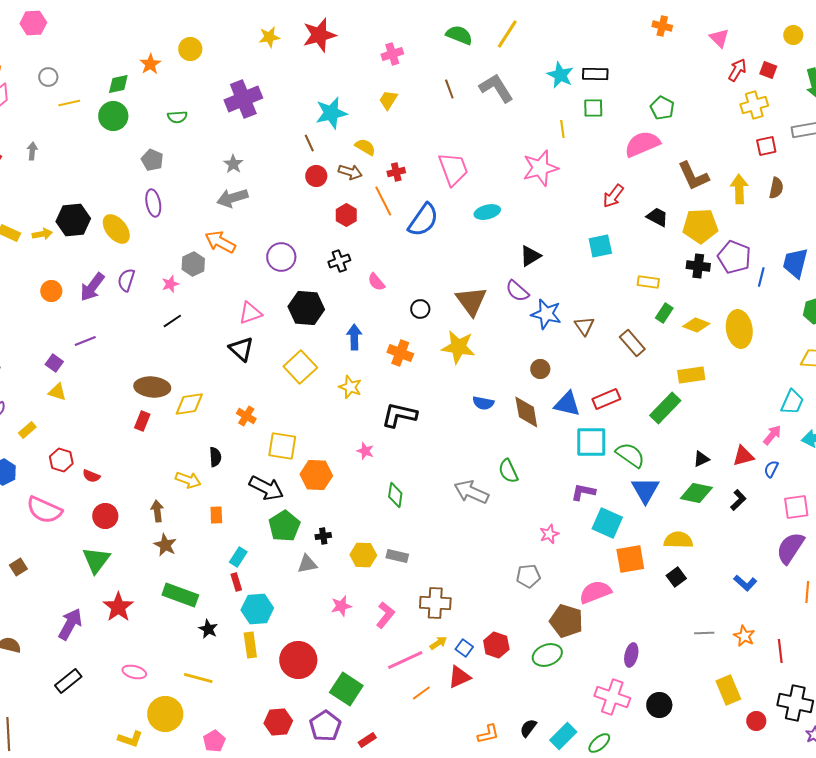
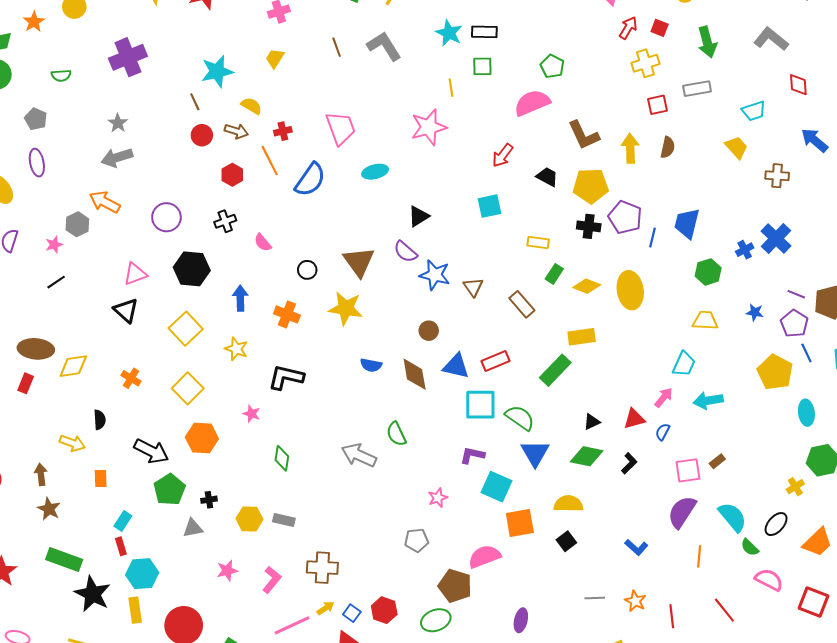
yellow square: (282, 446) -> (188, 388), moved, turned 36
black star: (208, 629) -> (93, 594), size x1.8

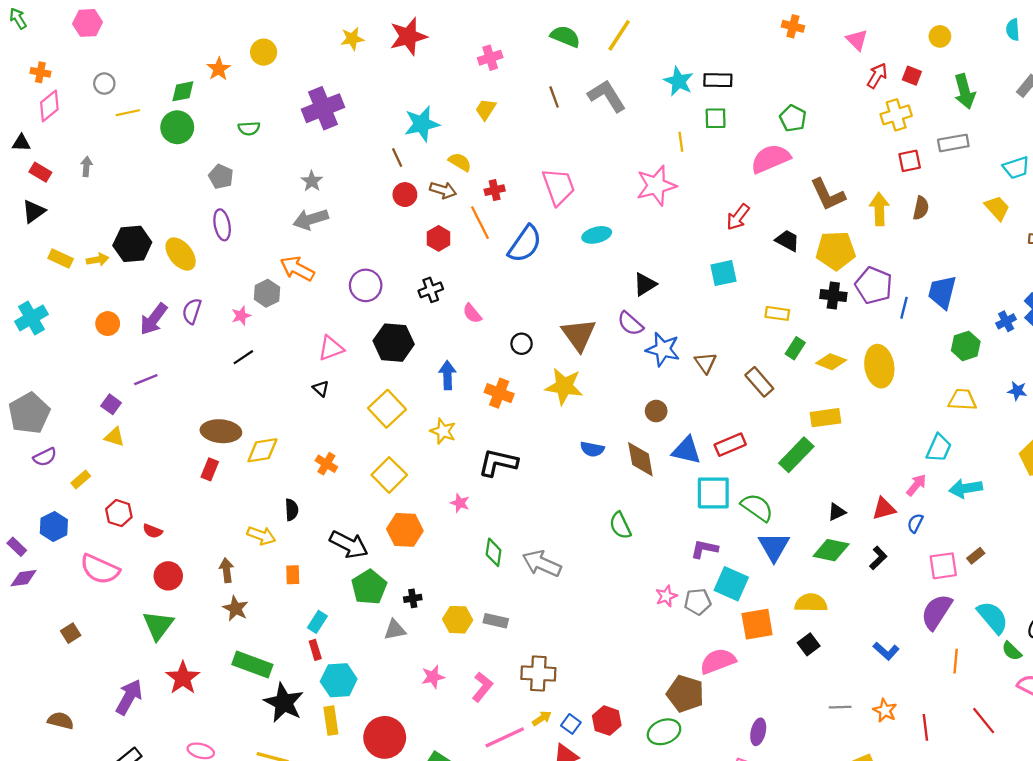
black triangle: (126, 310) -> (321, 389), size x0.6
gray arrow: (359, 455) -> (542, 564), moved
gray pentagon: (417, 540) -> (698, 602), moved

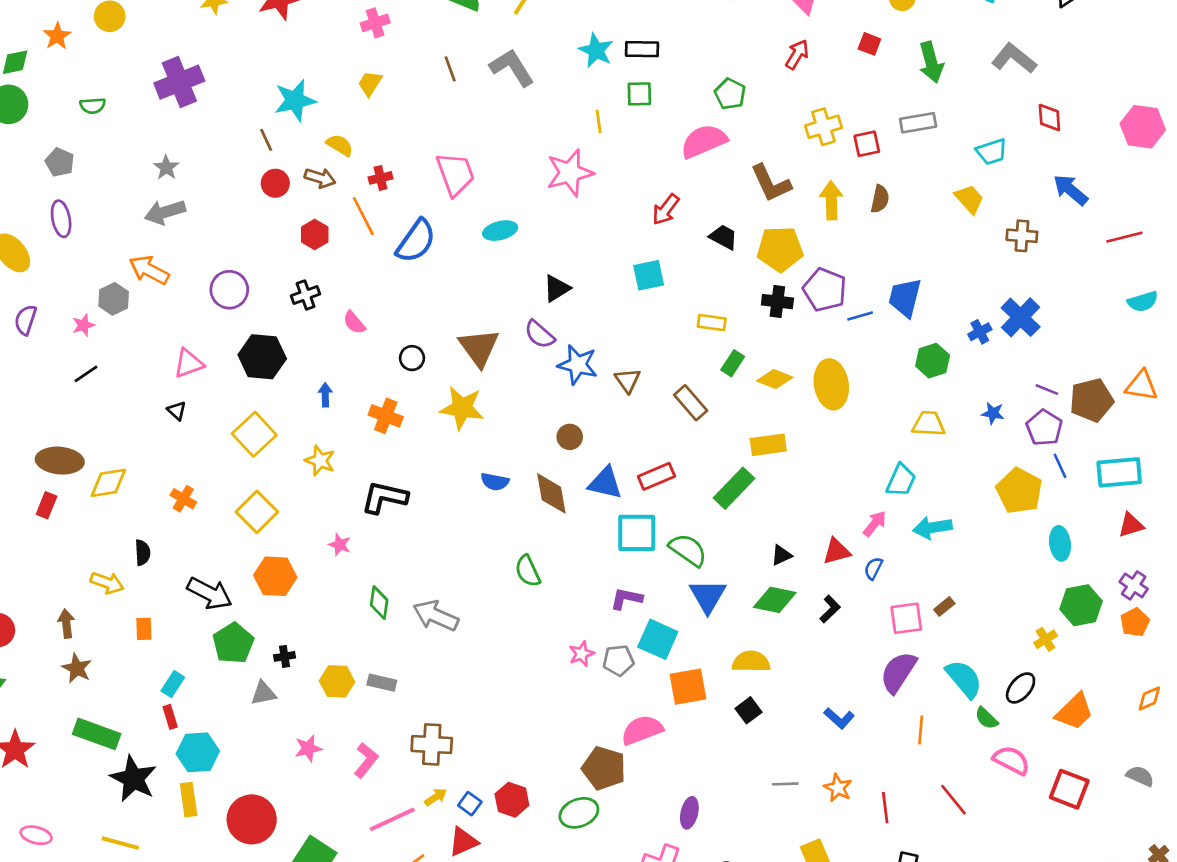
red arrow: (877, 76) -> (797, 54), moved
yellow cross: (896, 115) -> (823, 127), moved
blue line: (904, 308) -> (860, 316), turned 60
blue arrow: (448, 375) -> (325, 395), size x0.7

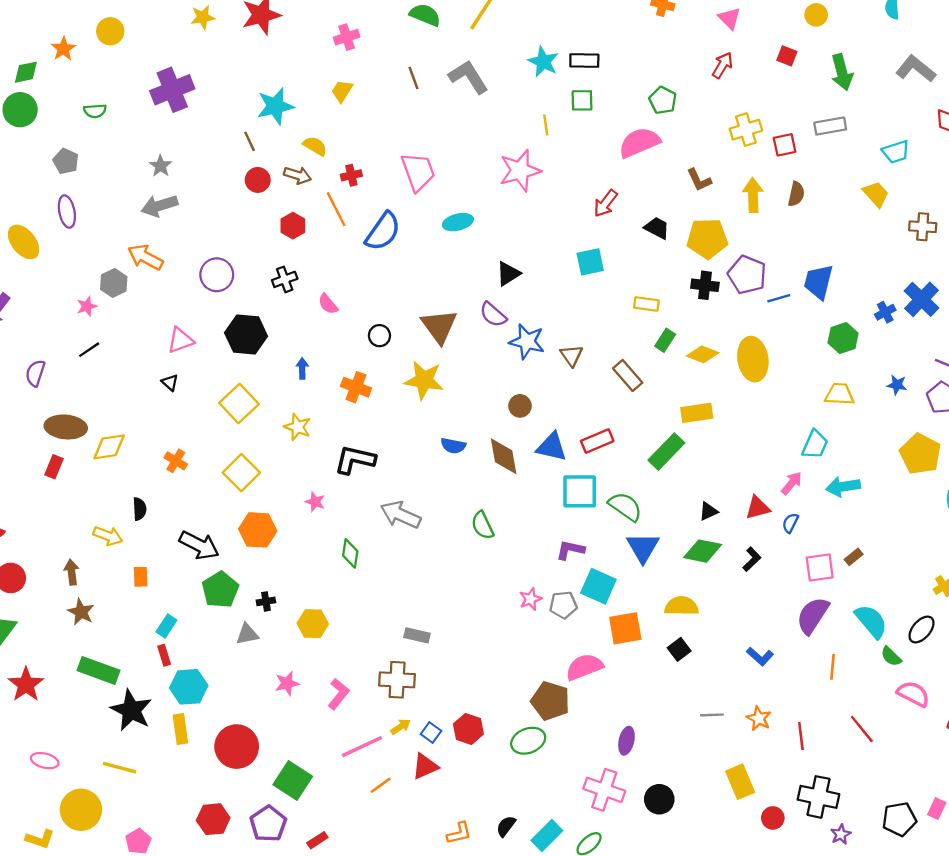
brown L-shape: (771, 183) -> (699, 180), size x0.7
purple semicircle: (26, 320) -> (35, 373), moved
gray arrow: (436, 616) -> (401, 515), moved
gray rectangle: (382, 683) -> (417, 635), moved

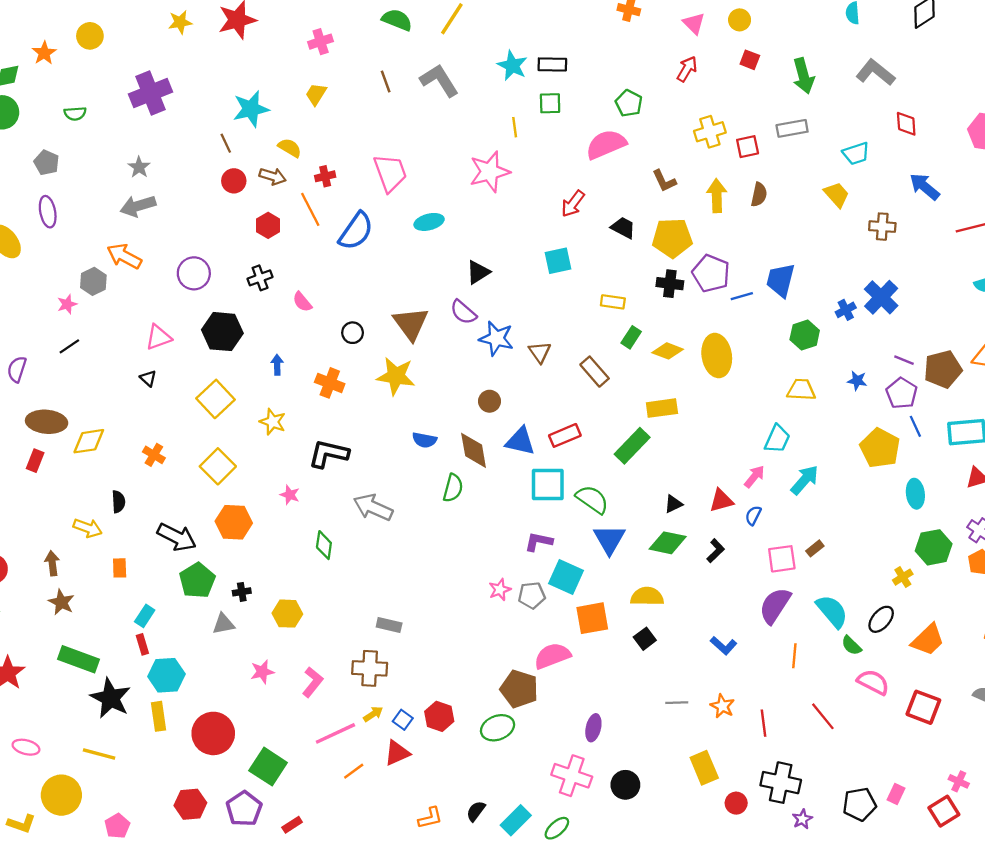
yellow circle: (816, 15) -> (740, 20), moved
cyan arrow: (843, 487) -> (805, 480), turned 140
green semicircle: (482, 525) -> (453, 488), moved, turned -140

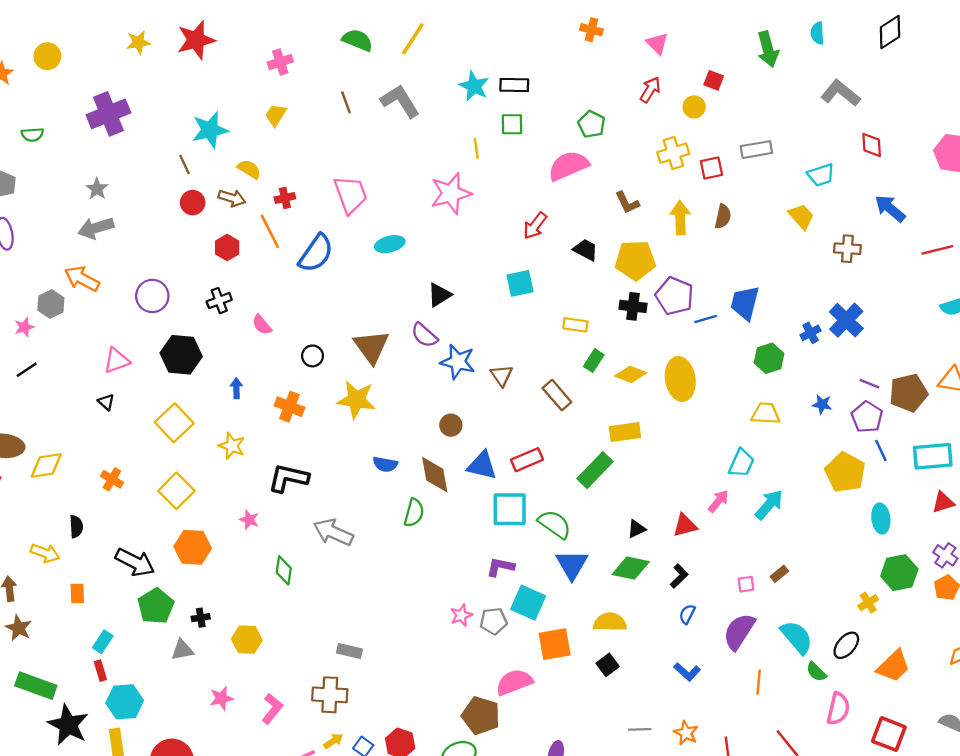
yellow circle: (740, 20) -> (694, 107), moved
green arrow: (803, 76) -> (768, 49), moved
blue semicircle: (753, 515) -> (687, 614), moved
pink square: (782, 559) -> (746, 584), size x0.6
pink semicircle: (873, 682) -> (838, 709), turned 76

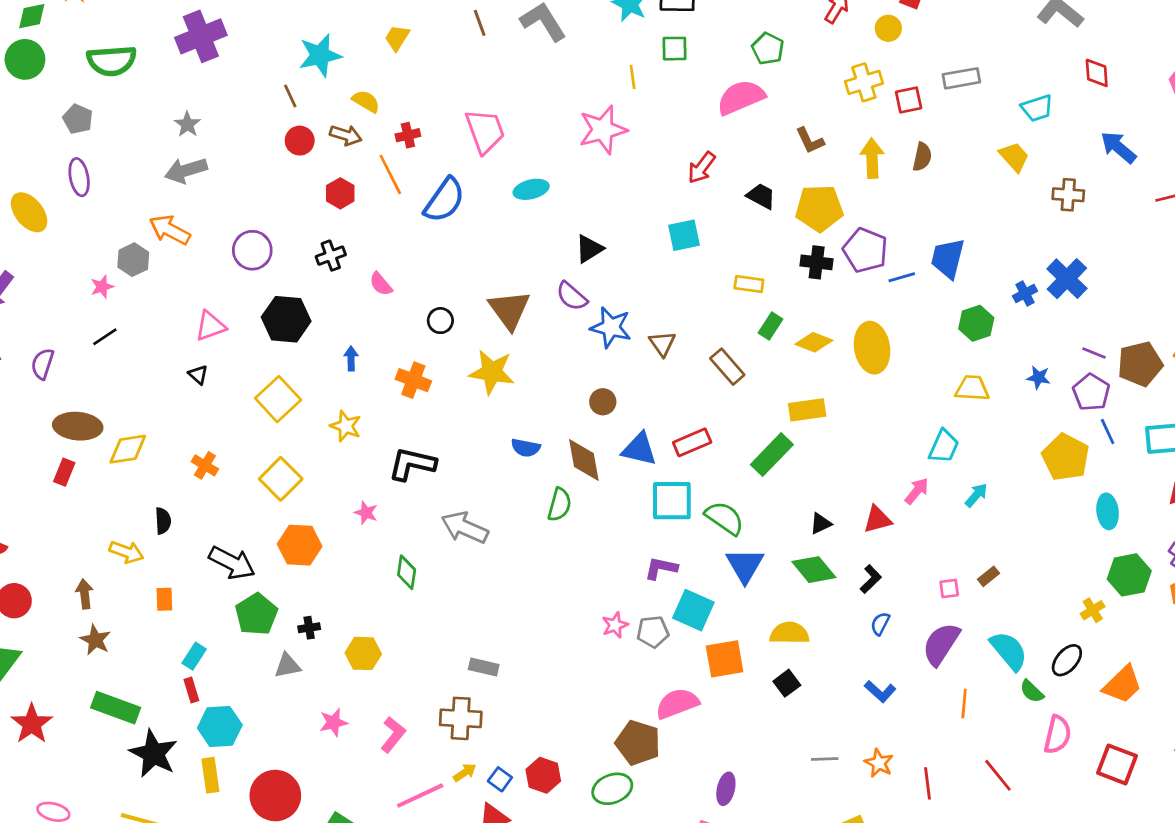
green semicircle: (32, 135) -> (112, 61), size x1.8
cyan arrow: (769, 505) -> (976, 495), size x0.7
green diamond: (631, 568) -> (814, 570), turned 39

